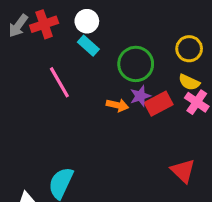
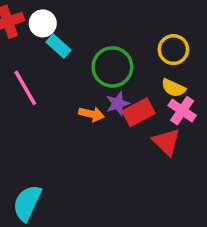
white circle: (87, 21) -> (43, 23), moved
red triangle: (183, 171) -> (166, 142), moved

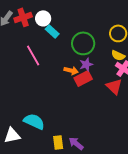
red rectangle: (139, 112) -> (83, 78), moved
cyan semicircle: (27, 203) -> (34, 121), turned 90

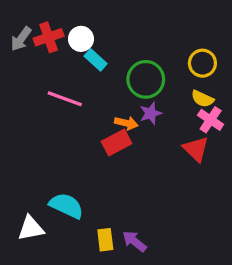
pink line: (33, 55) -> (65, 99), turned -40
red rectangle: (83, 78) -> (117, 143), moved

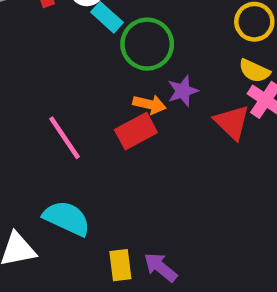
green circle: (146, 79) -> (147, 44), moved
pink line: (65, 99) -> (65, 138), moved, turned 36
red triangle: (196, 149) -> (232, 122), moved

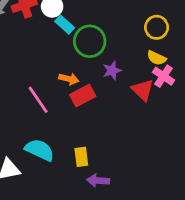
orange arrow: (149, 104) -> (69, 79), moved
yellow rectangle: (120, 265) -> (81, 157), moved
purple arrow: (161, 267) -> (98, 181), turned -35

